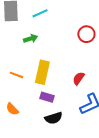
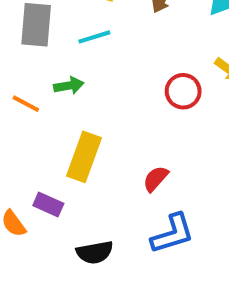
orange line: (16, 75) -> (26, 104), moved
purple rectangle: (47, 97) -> (48, 205), moved

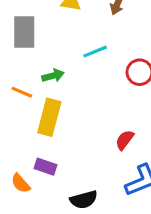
cyan line: (94, 37) -> (95, 52), moved
yellow rectangle: (84, 157) -> (49, 117), moved

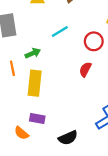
orange line: (22, 92) -> (12, 68), turned 64
red semicircle: (125, 140) -> (85, 69), moved

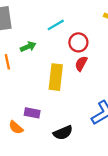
red circle: (94, 41) -> (78, 42), moved
yellow rectangle: (35, 83) -> (56, 77), moved

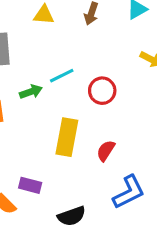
cyan line: (56, 25) -> (62, 76), moved
red semicircle: (81, 64) -> (106, 151), moved

